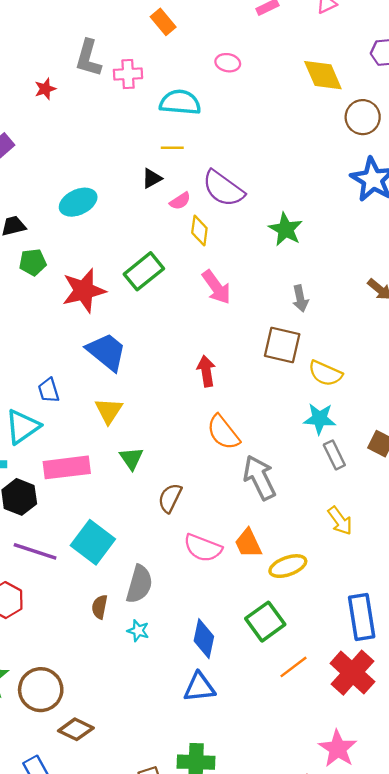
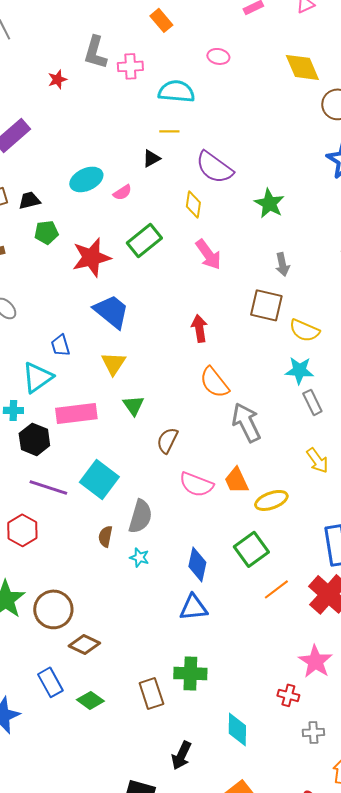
pink semicircle: (180, 201) -> (122, 192), moved

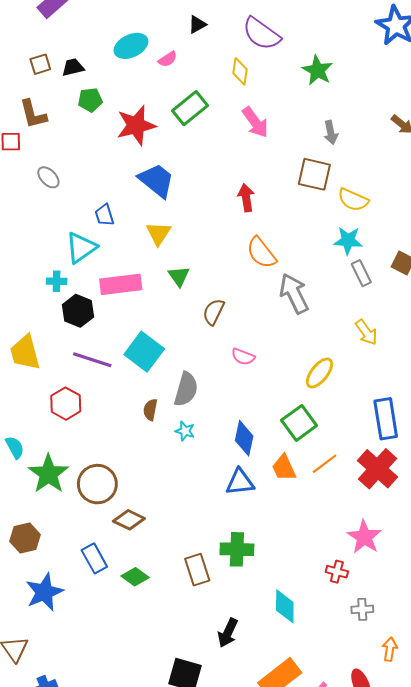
orange trapezoid: (236, 480) -> (284, 468), moved
pink semicircle: (196, 484) -> (243, 357), size x0.7
yellow ellipse: (271, 500) -> (319, 373), turned -32

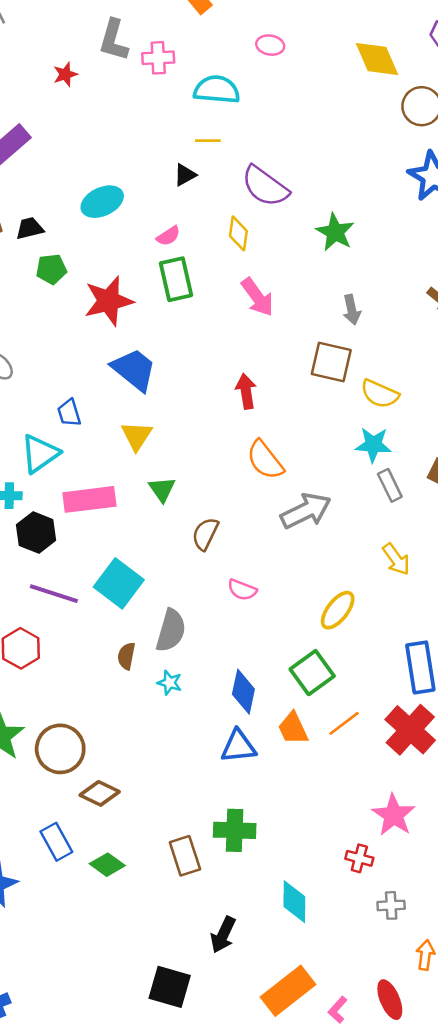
pink semicircle: (168, 59) -> (168, 236), moved
green rectangle: (190, 108) -> (176, 279), turned -64
gray arrow: (294, 294) -> (306, 511), turned 90

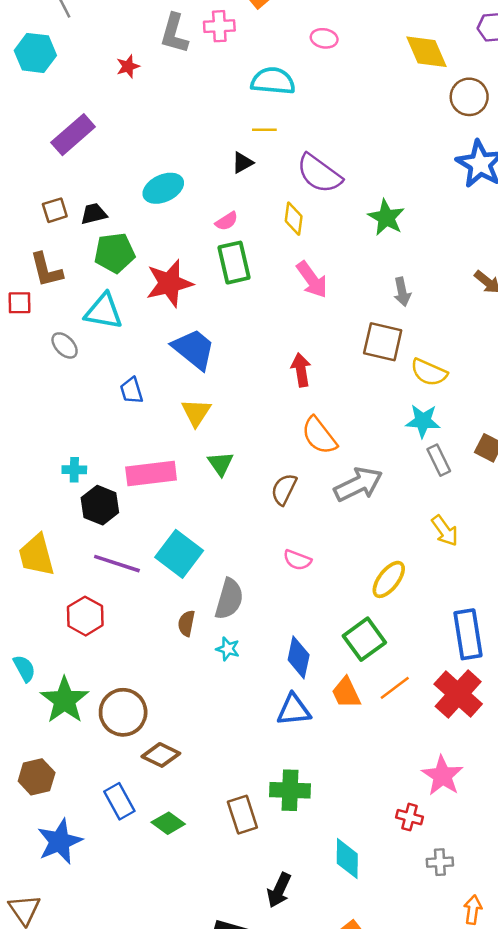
pink cross: (158, 58) -> (219, 26), moved
green pentagon: (51, 269) -> (115, 253), size x1.4
cyan triangle: (40, 454) -> (104, 311), moved, turned 45
brown semicircle: (205, 534) -> (284, 489), moved

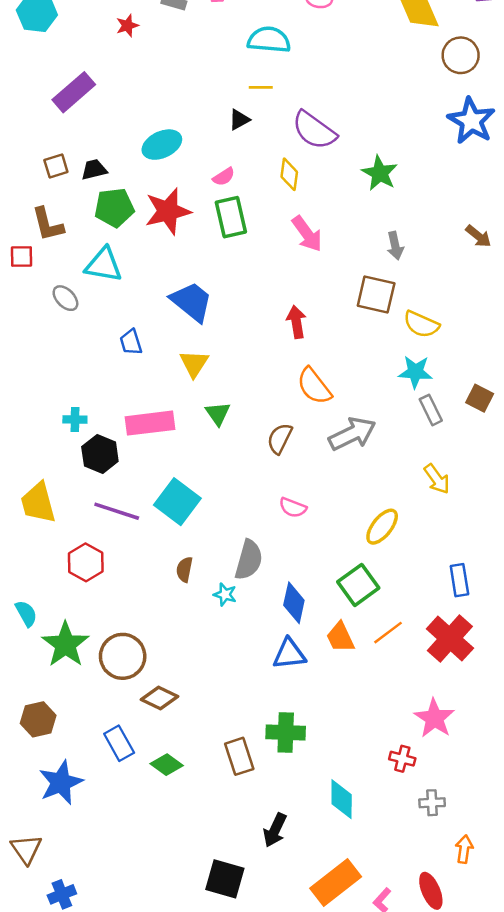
red star: (169, 283) -> (168, 211), moved
gray semicircle: (229, 599) -> (249, 560), moved
blue rectangle: (468, 634) -> (459, 580), size x0.7

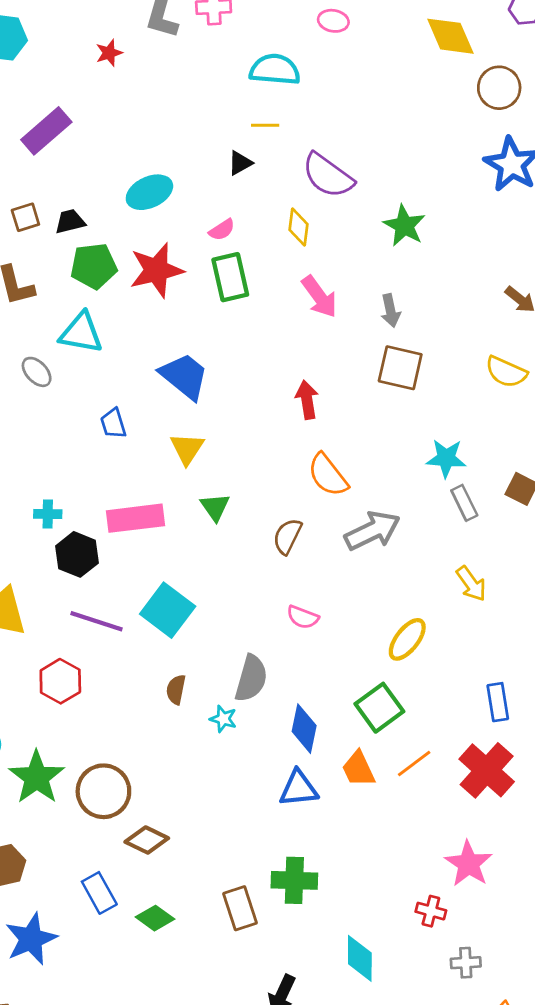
gray arrow: (395, 246) -> (390, 311), moved
yellow semicircle: (421, 324) -> (506, 372), moved

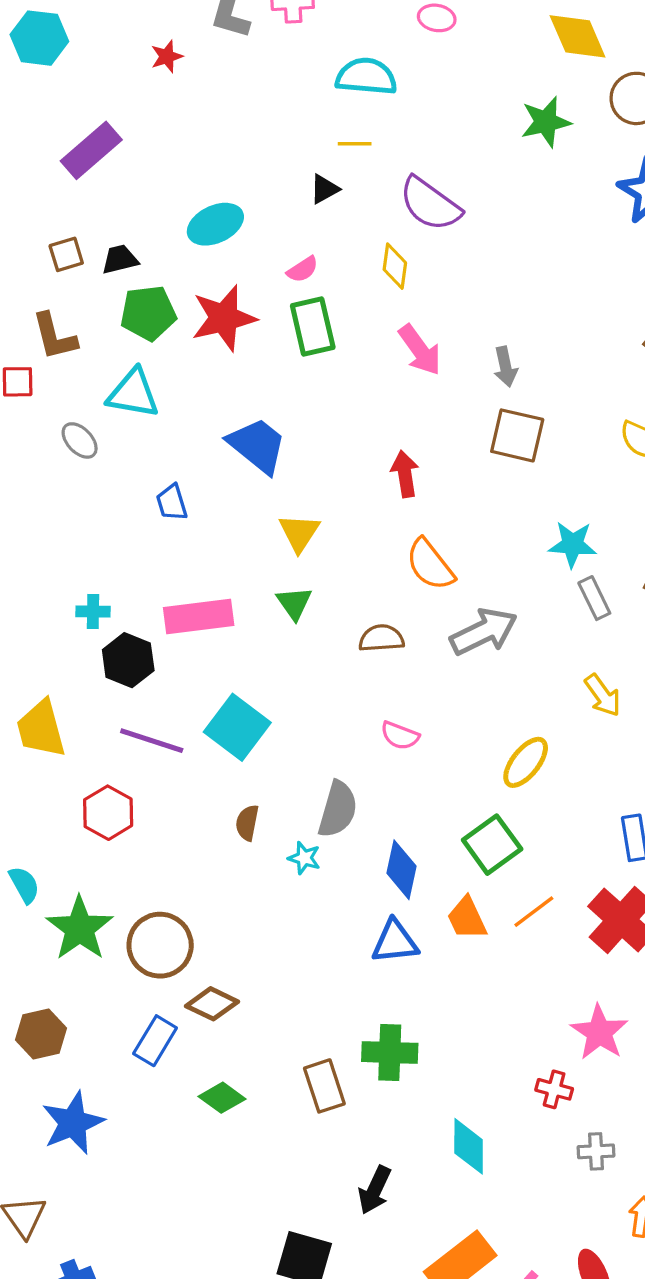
green star: (404, 226) -> (546, 122), moved, turned 30
yellow triangle: (187, 449) -> (299, 533), moved
brown semicircle: (287, 536) -> (381, 638), turned 60
blue rectangle: (99, 893) -> (155, 1041), moved, turned 60

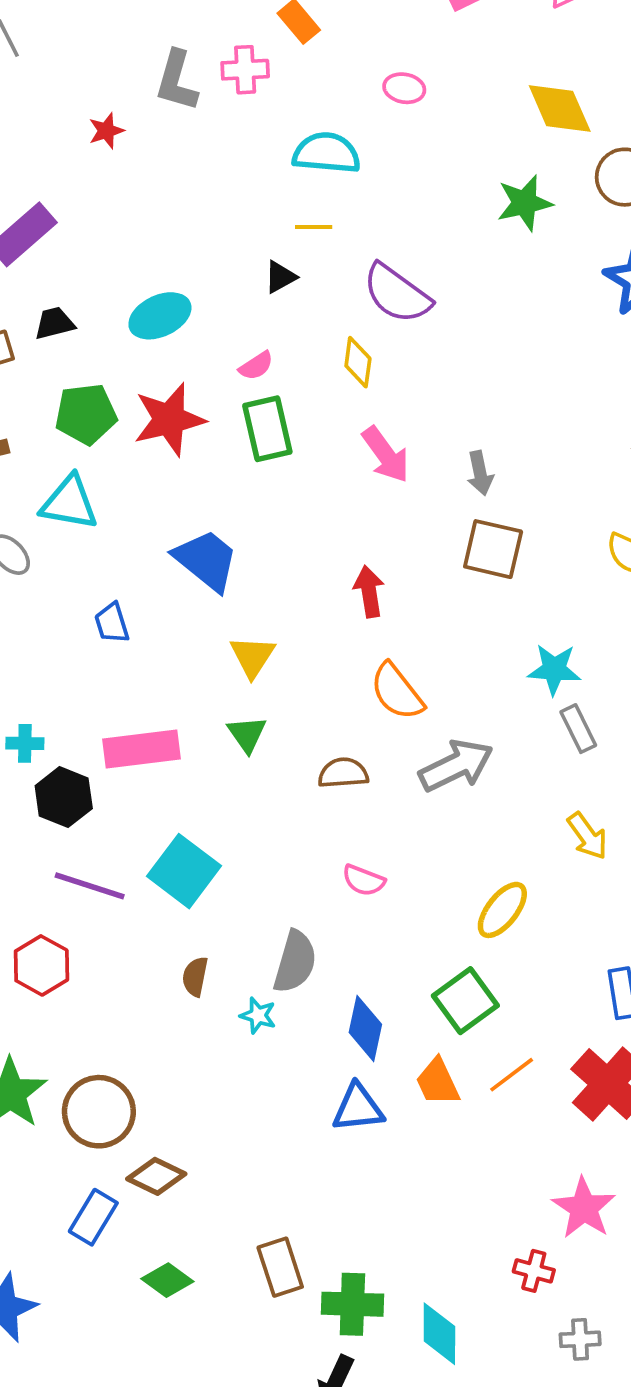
black trapezoid: (120, 259) -> (54, 323), moved
green cross: (390, 1052) -> (352, 1304), moved

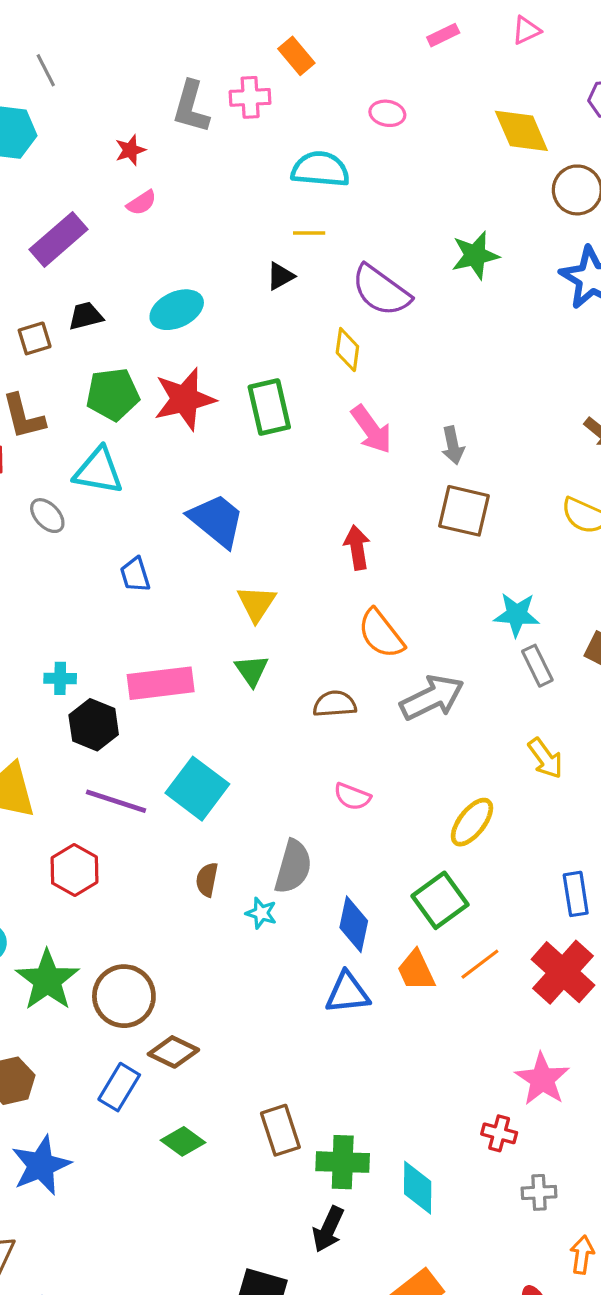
green star: (525, 203) -> (475, 255), moved
pink semicircle: (256, 366) -> (142, 203), moved

